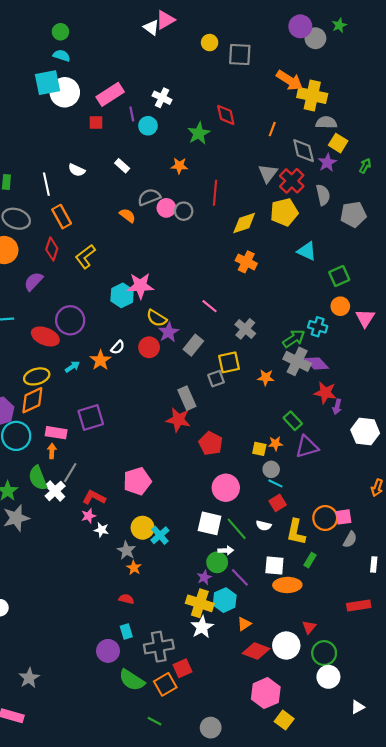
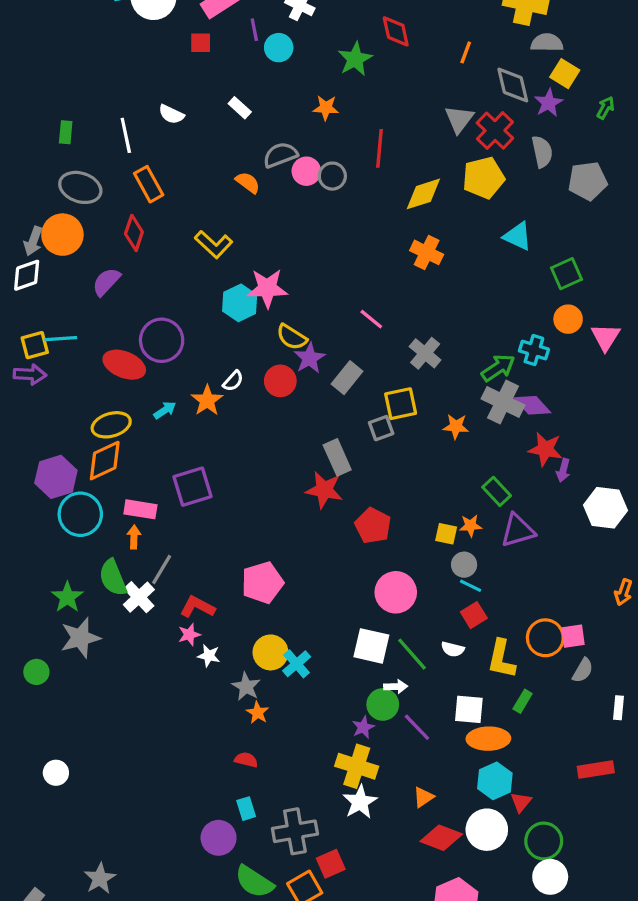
yellow L-shape: (85, 257) -> (214, 244), moved, turned -100
cyan hexagon: (225, 600) -> (495, 781), moved

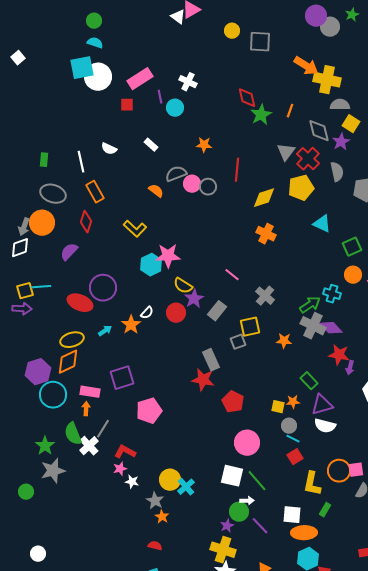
green star: (355, 59) -> (261, 115), moved
pink pentagon: (262, 583) -> (149, 411), moved
white semicircle: (453, 649) -> (325, 426), moved, size x1.5

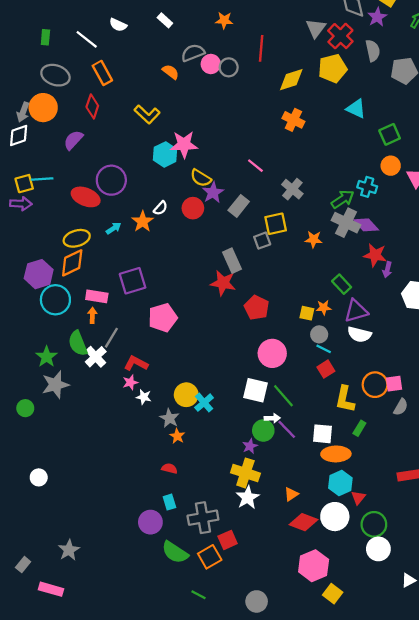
white line: (81, 162) -> (87, 39), turned -40
purple line: (260, 526) -> (287, 429), moved

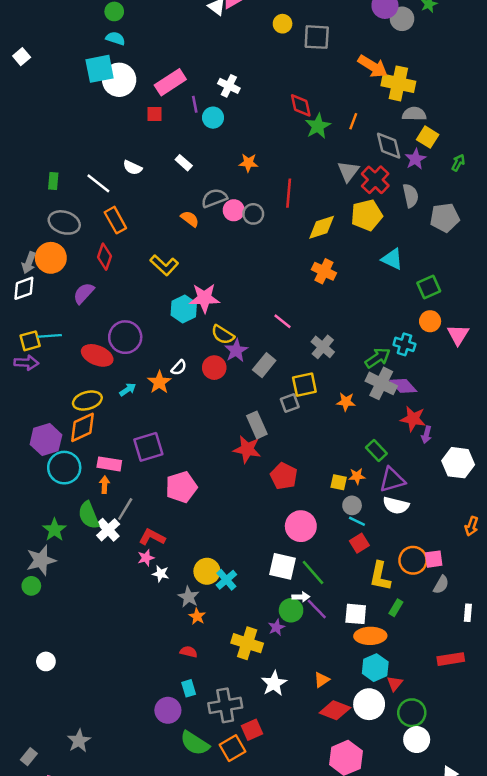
gray star: (55, 385) -> (41, 560), moved
yellow cross: (245, 473) -> (247, 643), moved

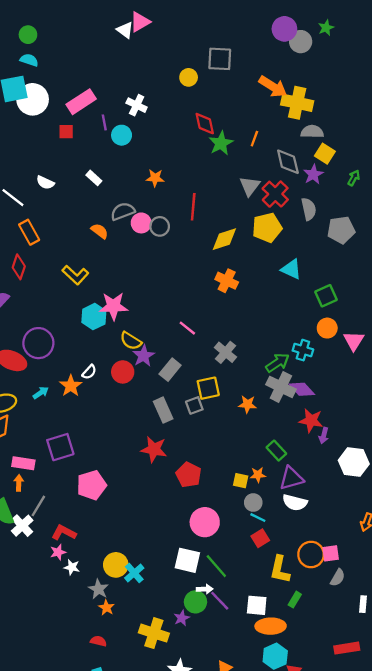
yellow circle: (283, 24) -> (189, 77), moved
gray rectangle: (257, 425) -> (163, 410), moved

